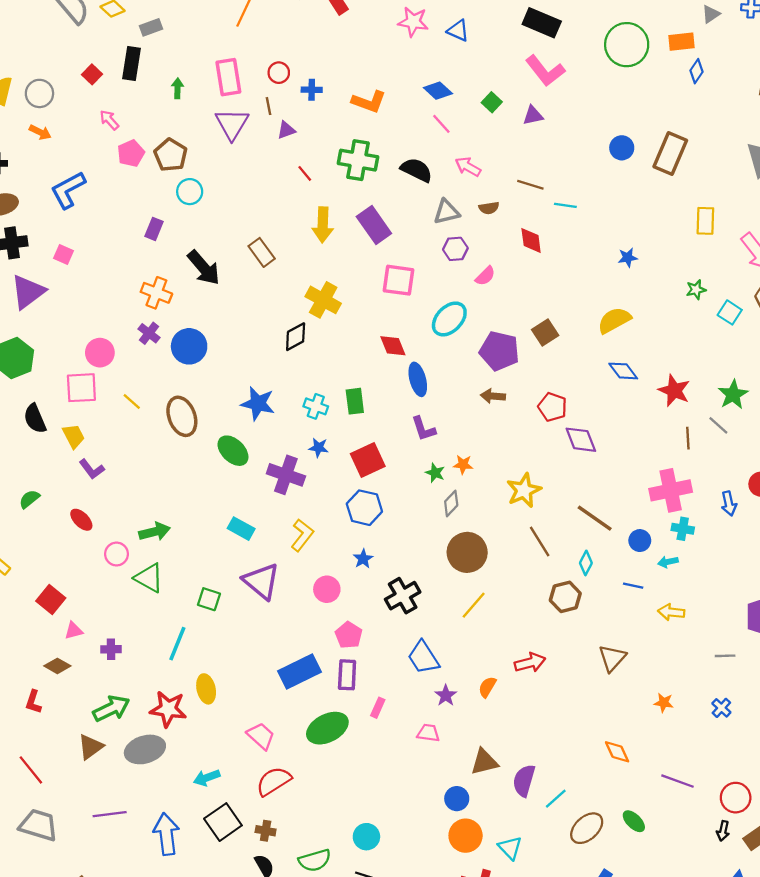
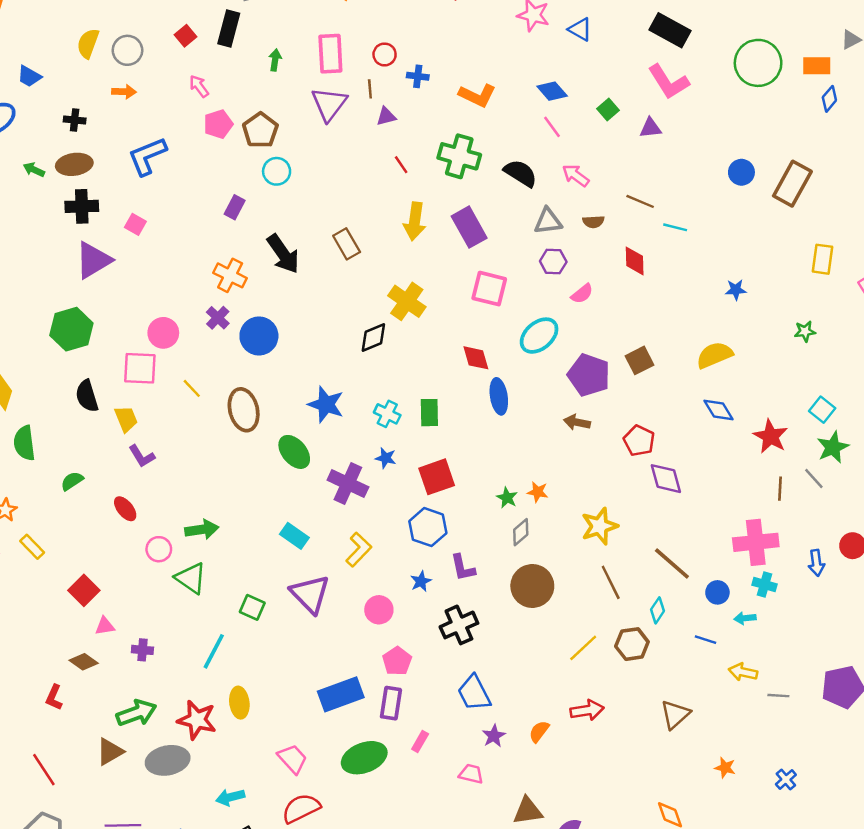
orange arrow: (40, 132) -> (124, 92), turned -30
cyan square: (730, 312) -> (822, 410), moved
purple L-shape: (423, 429) -> (463, 568), moved
yellow line: (474, 605) -> (583, 648), moved
gray line: (725, 656) -> (778, 696), moved

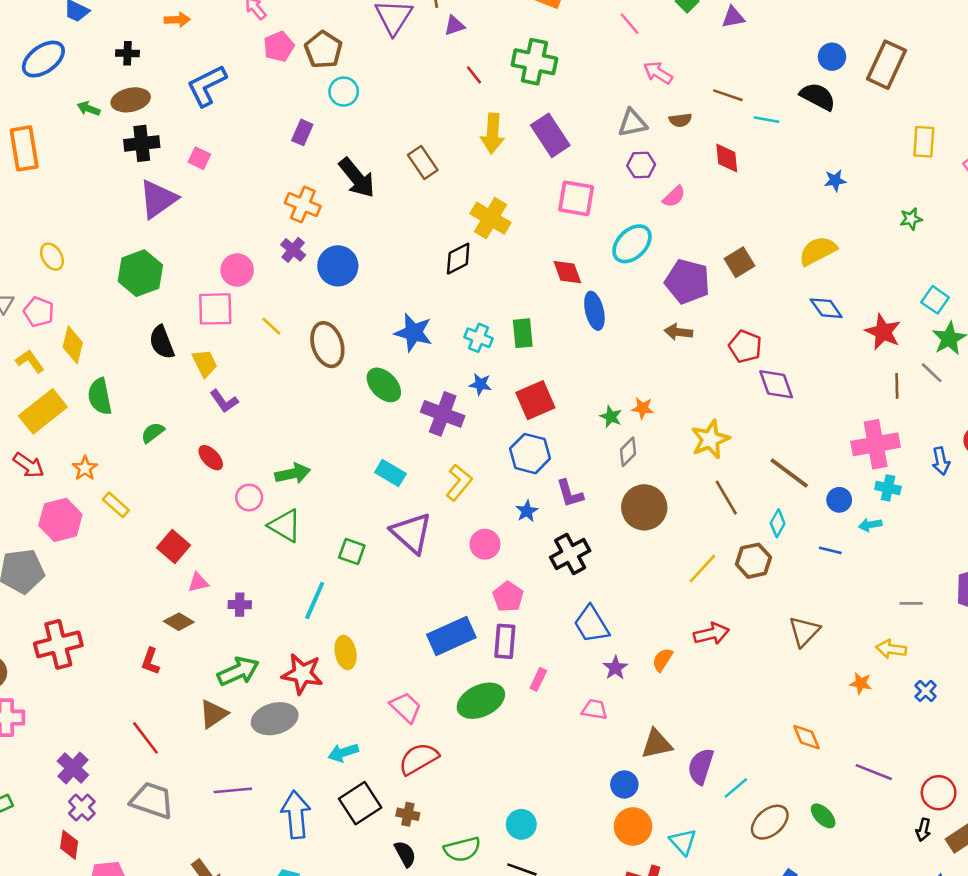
black semicircle: (520, 173) -> (818, 96), moved
yellow arrow: (743, 672) -> (891, 649), moved

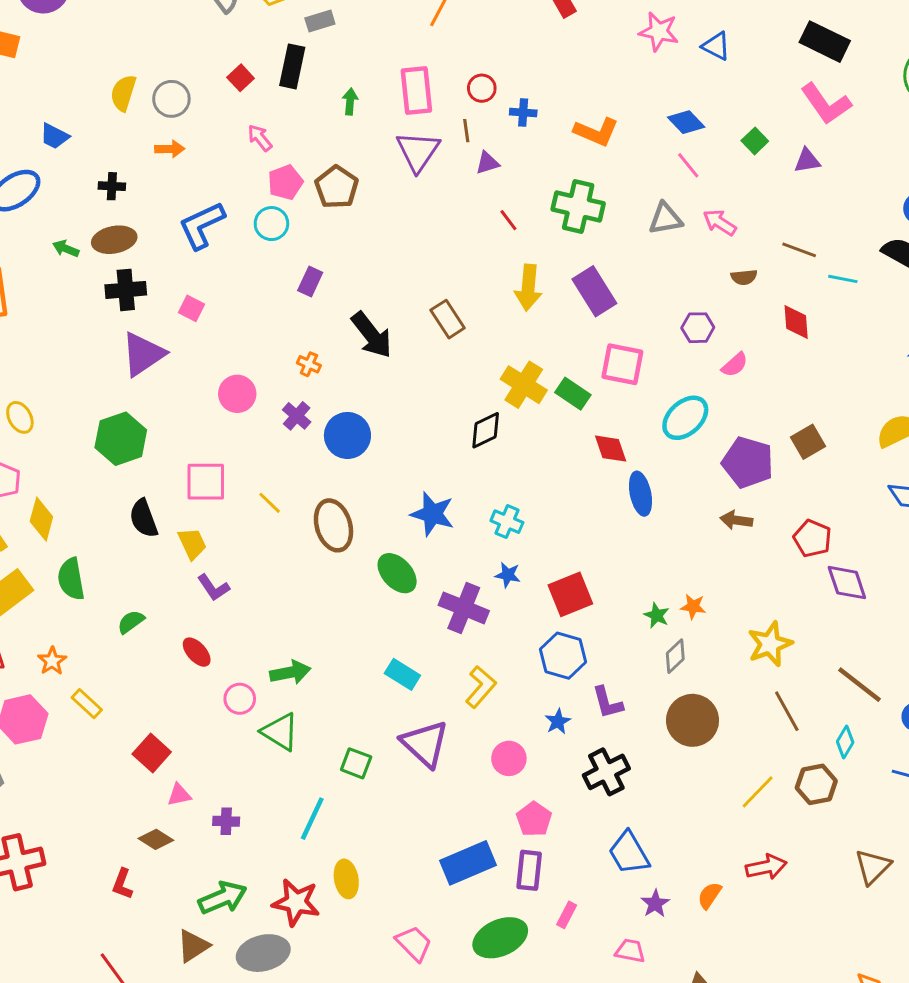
cyan circle: (344, 92) -> (271, 224), moved
gray triangle: (632, 123) -> (665, 219), moved
orange cross: (303, 205) -> (309, 364), size x0.6
pink circle: (237, 270) -> (237, 394), moved
green rectangle: (523, 333) -> (573, 394), moved, turned -52

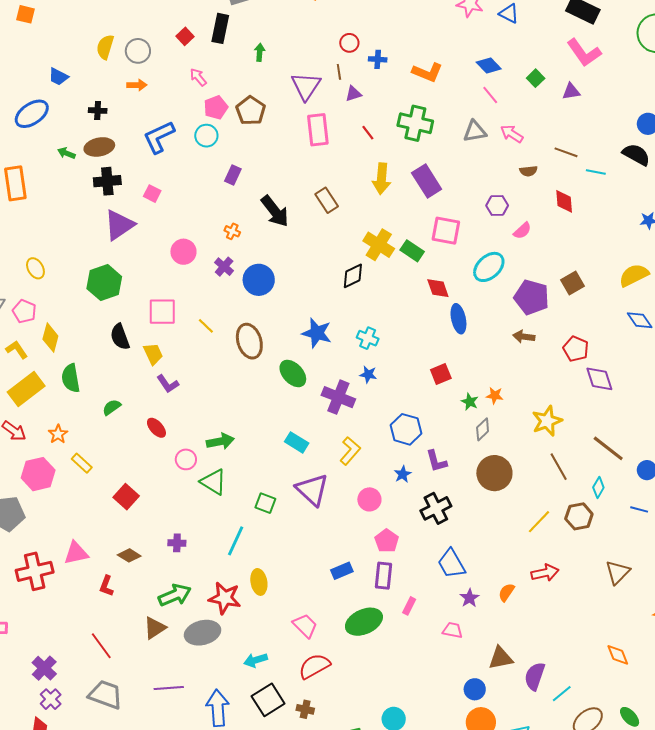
pink rectangle: (416, 91) -> (318, 130), moved
red square: (570, 594) -> (441, 374), moved, size x0.7
pink triangle: (179, 795) -> (76, 553), moved, size x1.5
blue rectangle: (468, 863) -> (342, 571), size x0.6

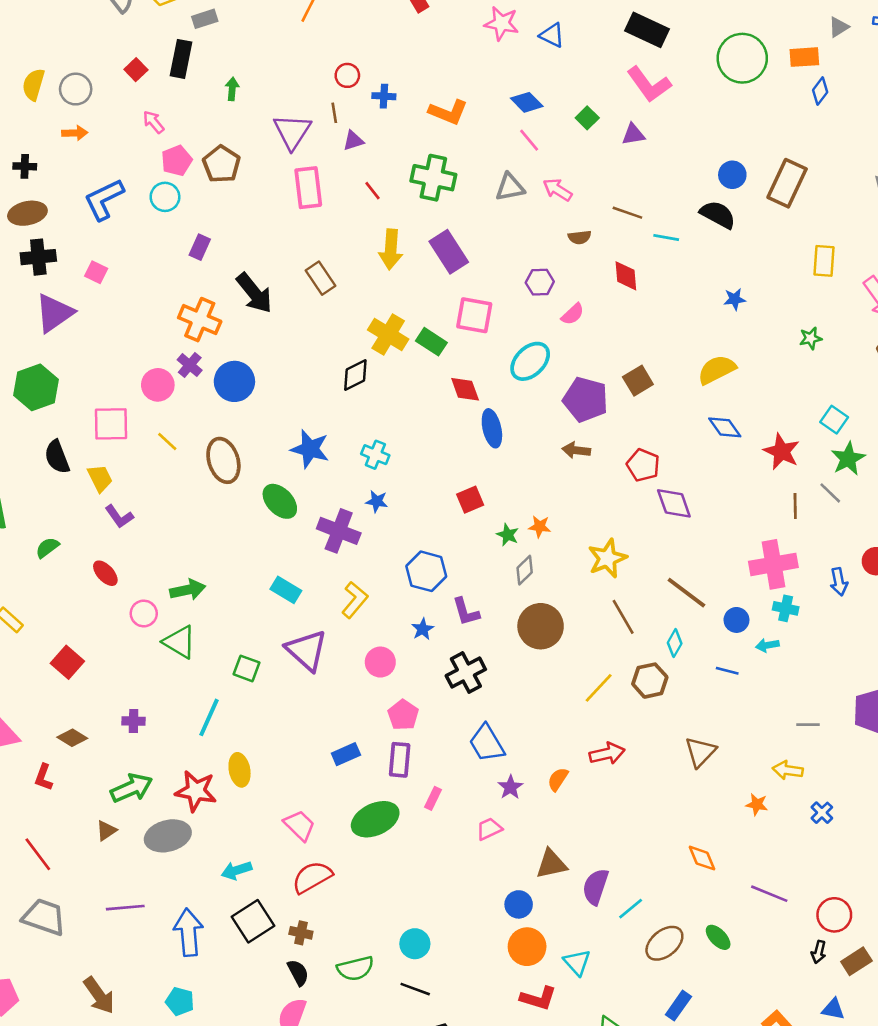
orange cross: (232, 231) -> (200, 320), size x2.0
pink circle: (183, 252) -> (158, 385), moved
brown triangle: (155, 628) -> (106, 831), size x0.7
pink trapezoid: (453, 630) -> (489, 829), turned -35

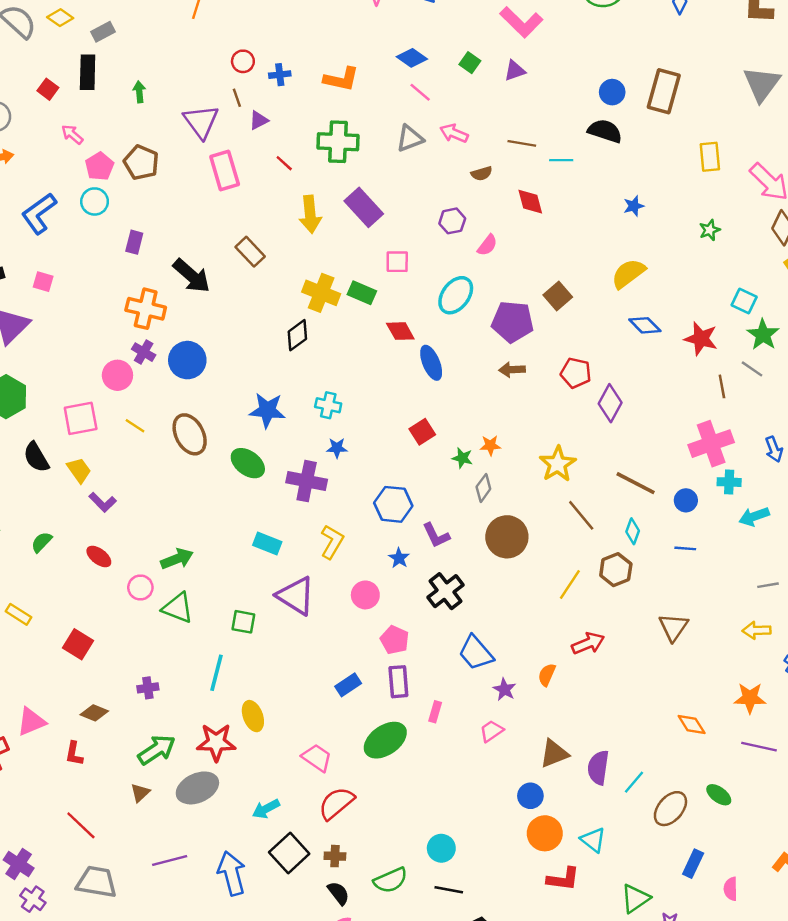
pink square: (474, 315) -> (397, 262), size x0.7
purple diamond: (674, 503) -> (610, 403), turned 57
cyan arrow: (767, 645) -> (754, 516), moved, size x1.4
orange star: (757, 804) -> (750, 698), moved, size x1.5

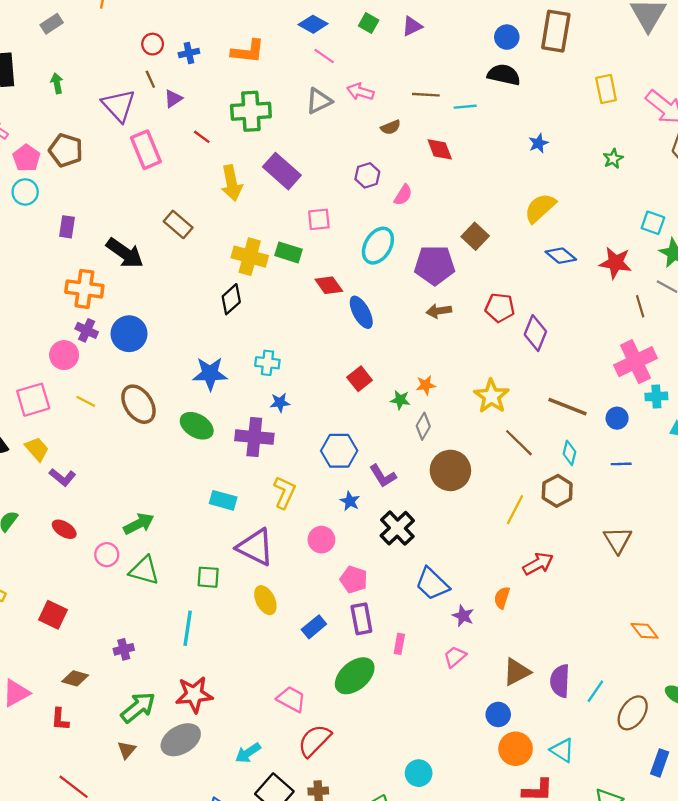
gray rectangle: (103, 32) -> (52, 24), moved
yellow ellipse: (253, 716) -> (265, 600), moved

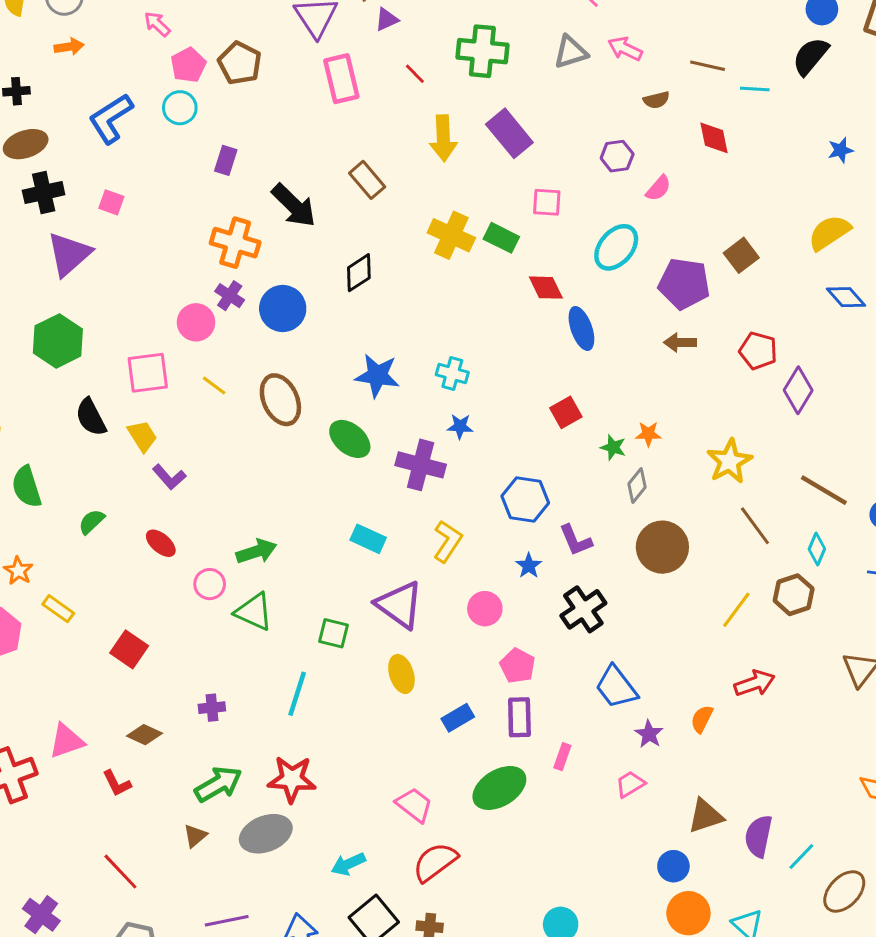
black semicircle: (504, 75) -> (810, 56), turned -72
black diamond: (231, 299) -> (359, 273), moved
red L-shape: (60, 719) -> (117, 783), turned -40

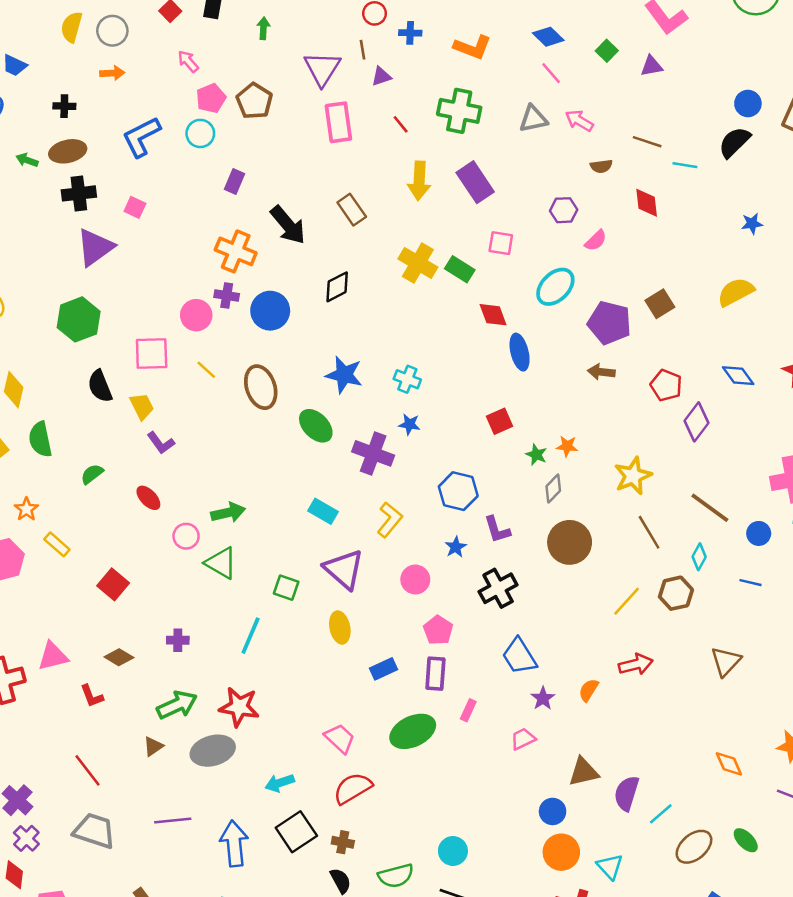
purple cross: (230, 296) -> (227, 295), turned -30
blue diamond: (846, 297) -> (738, 376), moved

